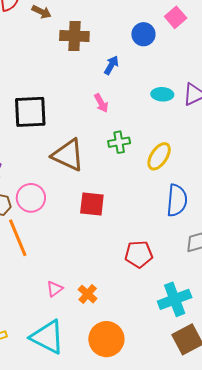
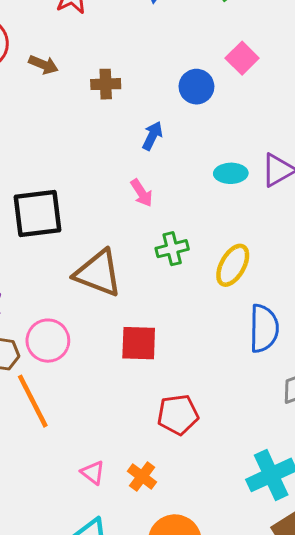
brown cross: (74, 36) -> (106, 84), moved, size x0.7
red pentagon: (139, 254) -> (178, 415), moved
pink triangle: (55, 289) -> (93, 473), turned -42

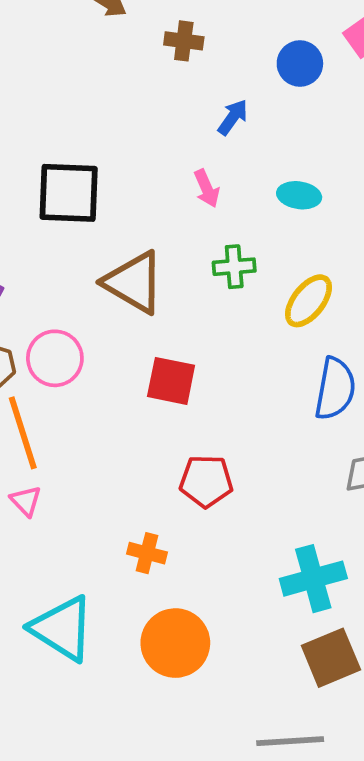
cyan ellipse: (231, 173) -> (299, 195), moved
pink triangle: (93, 473) -> (26, 501), moved
orange cross: (142, 477) -> (147, 553), turned -32

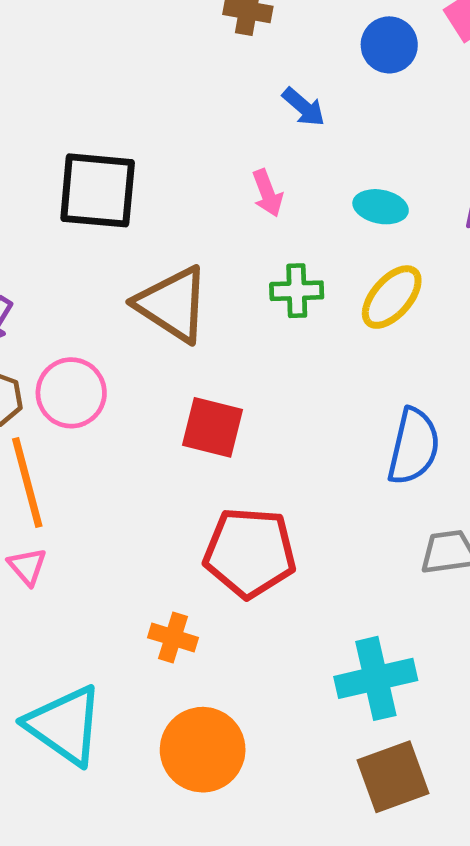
blue arrow: (233, 117) -> (304, 107), turned 93
yellow ellipse: (308, 301) -> (392, 297), moved
red pentagon: (206, 481) -> (250, 553), size x1.4

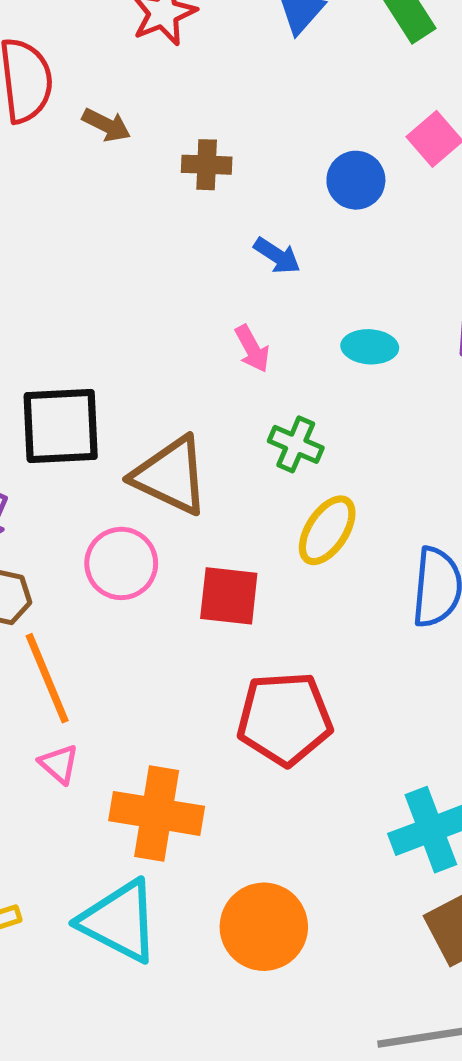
black square: (98, 190) -> (61, 426), moved
green cross: (297, 291) -> (296, 444), turned 33
yellow ellipse: (392, 297) -> (327, 530), moved
pink circle: (71, 393) -> (121, 563), moved
orange cross: (173, 638) -> (157, 813), moved, size x1.8

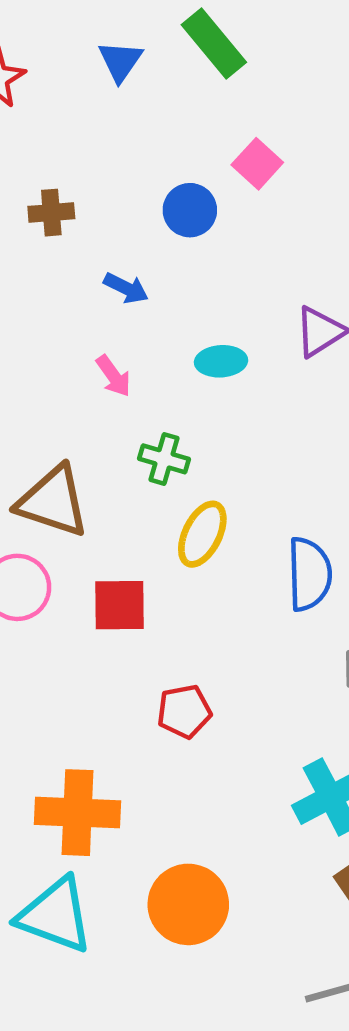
red pentagon: (285, 719) -> (184, 711), size x0.6

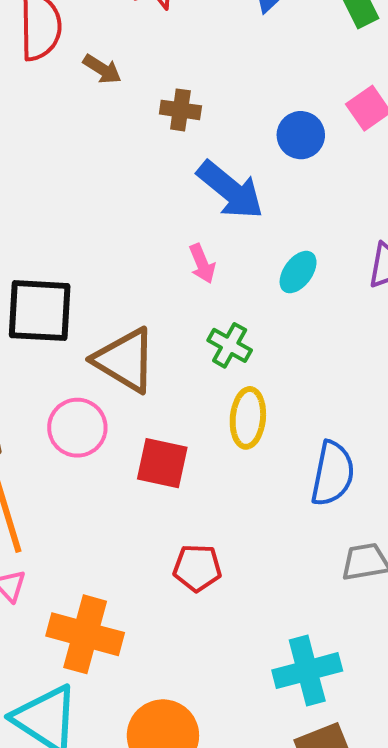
blue arrow: (126, 288) -> (230, 190), size x1.8
cyan ellipse: (221, 361) -> (298, 272), turned -63
yellow ellipse: (202, 534) -> (248, 418), turned -34

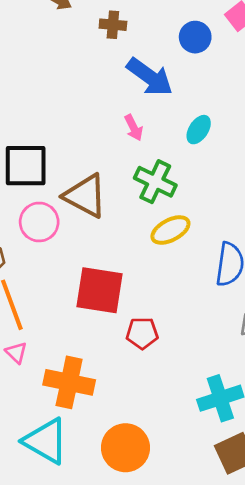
green cross: (230, 345) -> (155, 182), size x1.4
yellow ellipse: (248, 418) -> (170, 230), turned 60
pink circle: (77, 428) -> (39, 222), moved
red square: (162, 463) -> (100, 290), moved, size x1.4

